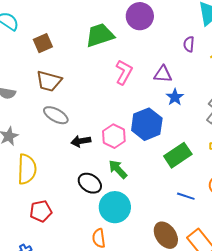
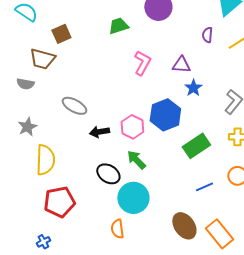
green trapezoid: (100, 35) -> (118, 26), size x0.7
brown trapezoid: (49, 81) -> (42, 59), moved
blue line: (186, 196) -> (204, 187), turned -42
red pentagon: (41, 211) -> (59, 202), size x1.4

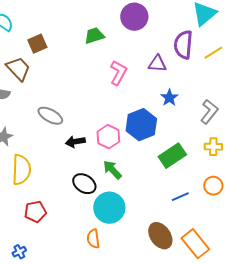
purple semicircle: (207, 35) -> (183, 45), size x1.8
brown trapezoid: (42, 59) -> (18, 69), turned -148
purple triangle: (181, 65) -> (157, 64), moved
red pentagon: (59, 202) -> (35, 212), size x0.7

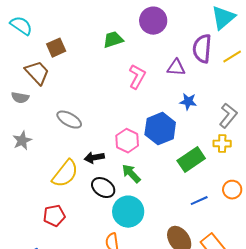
blue star: (169, 98) -> (188, 102), turned -30
black arrow: (75, 142) -> (94, 158), moved
yellow cross: (213, 147) -> (222, 144), moved
yellow semicircle: (21, 170) -> (65, 174), moved, turned 36

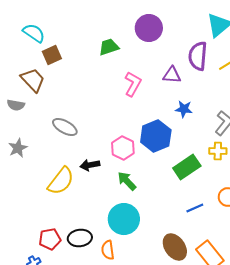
cyan semicircle: (21, 26) -> (34, 33), moved
black ellipse: (103, 188) -> (80, 238), moved, turned -40
red pentagon: (54, 216) -> (50, 239), moved

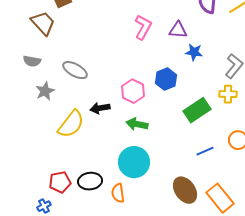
purple triangle: (172, 75) -> (178, 30), moved
gray semicircle: (16, 105) -> (32, 61), moved
blue hexagon: (156, 136) -> (166, 79), size x0.7
gray star: (18, 148) -> (45, 91), moved
green arrow: (127, 181) -> (137, 124), turned -35

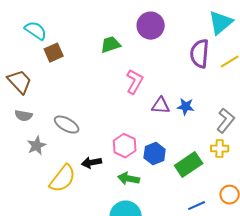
brown trapezoid: (43, 23) -> (20, 82), moved
purple triangle: (178, 30) -> (161, 106), moved
blue hexagon: (166, 79) -> (155, 154), moved

